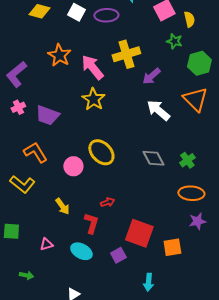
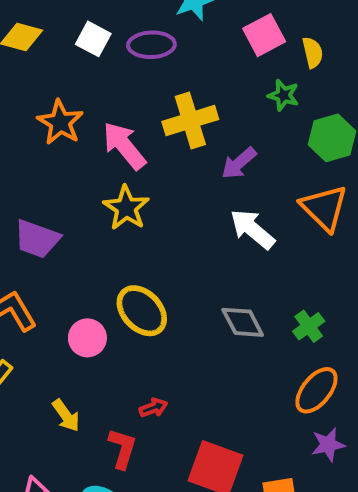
orange ellipse: (191, 193) -> (316, 390), turned -55

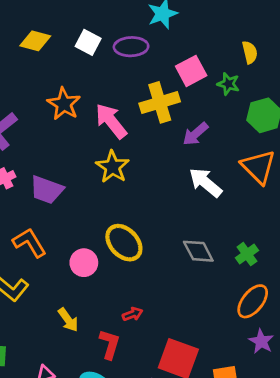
pink square: (264, 35) -> (191, 71), moved
purple star: (328, 445) -> (261, 341), turned -30

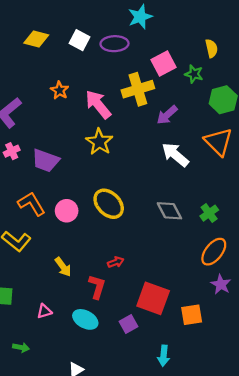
orange star: (64, 104) -> (60, 90), size x0.7
pink circle: (84, 263) -> (67, 211), moved

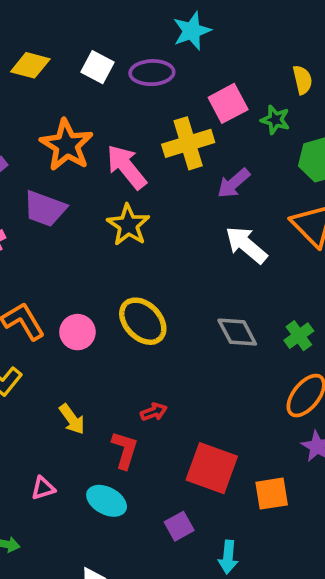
orange star: (60, 90) -> (67, 145), size x1.8
purple trapezoid: (46, 161) -> (45, 209), moved
purple square: (129, 324) -> (179, 526), moved

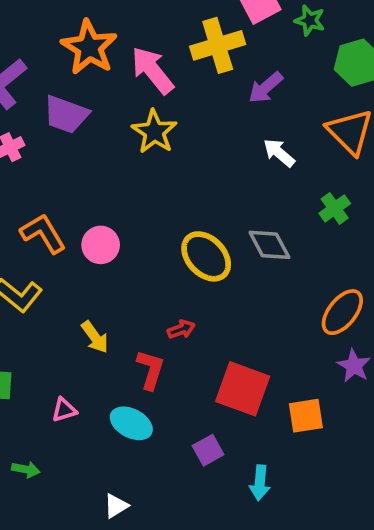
white arrow: (246, 245) -> (279, 153), size x0.7
yellow ellipse: (143, 321) -> (206, 256), moved
green cross: (299, 336) -> (335, 208), moved

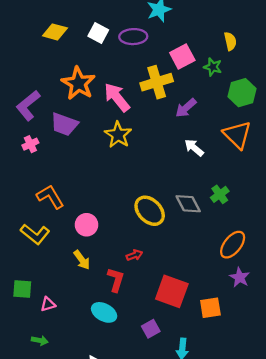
green cross: (335, 208) -> (220, 194), moved
pink circle: (101, 245) -> (87, 225), moved
pink triangle: (64, 410) -> (48, 304), moved

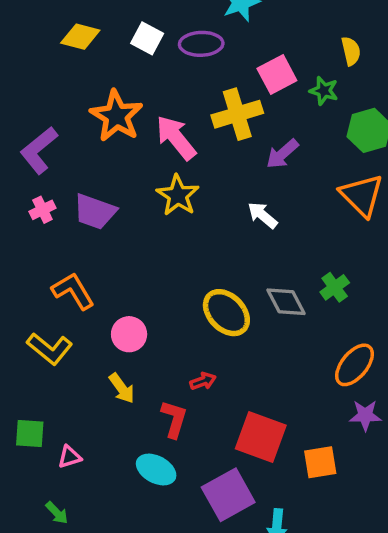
purple trapezoid: (64, 124) -> (95, 212), moved
white arrow: (194, 148) -> (263, 215), moved
purple star: (240, 277) -> (365, 415), turned -30
purple square: (151, 329) -> (228, 495), size x1.8
green arrow: (40, 340) -> (57, 513), turned 35

